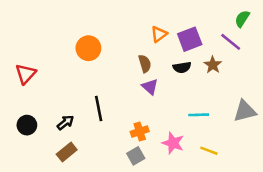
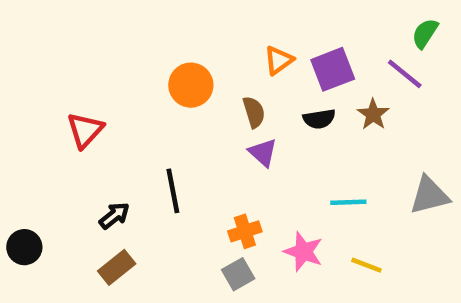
orange circle: (88, 48) -> (191, 85), moved
red triangle: (26, 74) -> (85, 130), moved
black circle: (27, 125) -> (24, 247), moved

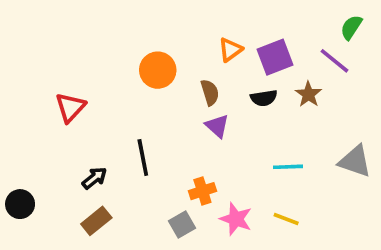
gray triangle: (429, 195) -> (355, 161), turned 33
pink star: (303, 252) -> (236, 219), moved
yellow line: (366, 265) -> (286, 219), moved
gray square: (238, 274) -> (182, 225), moved

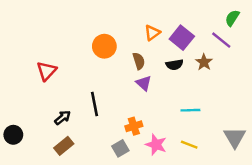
purple square: (275, 57) -> (182, 38), turned -30
gray triangle: (355, 161) -> (235, 137), moved, turned 40

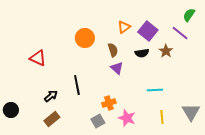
red triangle: (47, 71) -> (38, 58), turned -48
yellow line: (189, 145) -> (162, 117), moved, turned 64

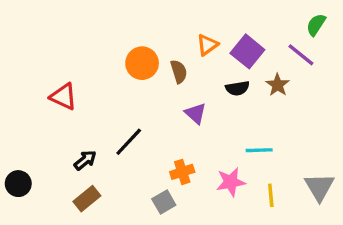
brown semicircle: (113, 50) -> (179, 72), moved
black line: (77, 85) -> (129, 142), turned 54
pink star: (127, 118) -> (231, 182), moved, turned -30

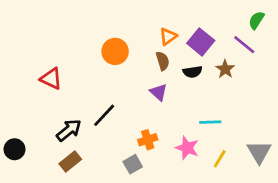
brown semicircle: (179, 72) -> (163, 61), moved
black arrow: (85, 160) -> (69, 130), size x1.4
pink star: (231, 182) -> (187, 148), turned 30
yellow line: (271, 195) -> (220, 159), turned 36

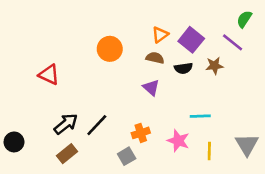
brown semicircle: (163, 61) -> (155, 58), turned -60
brown star: (225, 69) -> (214, 66), turned 30
black line: (104, 115) -> (97, 125), moved
yellow line: (220, 159) -> (209, 151), turned -30

